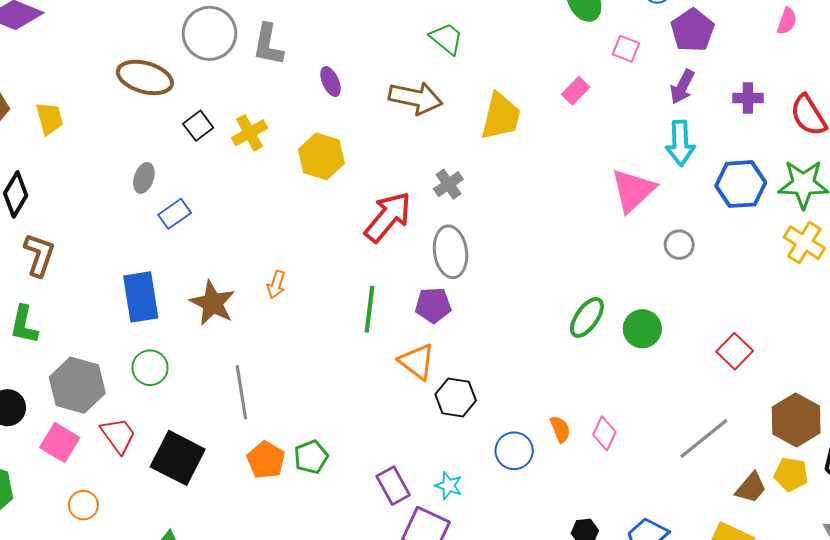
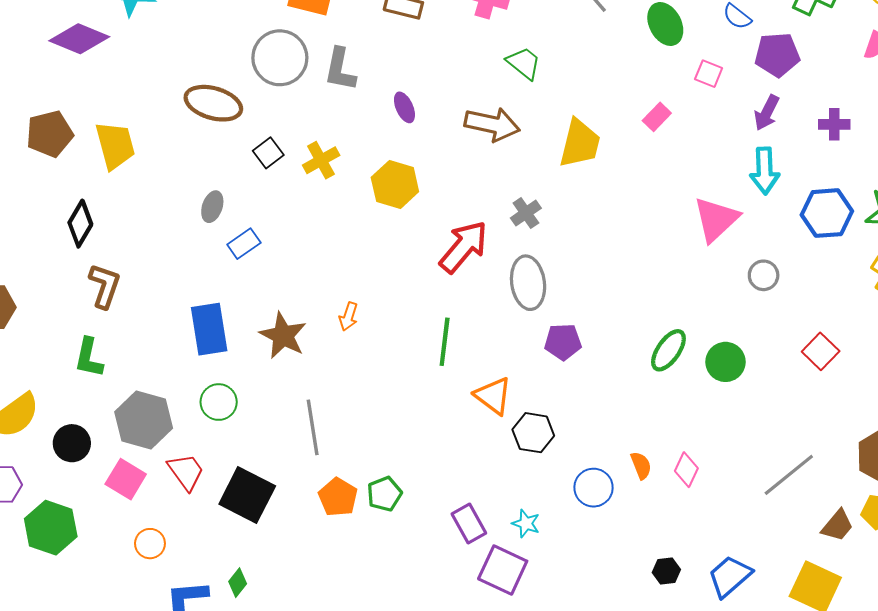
purple pentagon: (693, 30) -> (777, 55), turned 30
yellow trapezoid: (50, 118) -> (115, 145), size x1.4
purple pentagon: (433, 305) -> (563, 342), moved
red square: (735, 351) -> (821, 351), moved

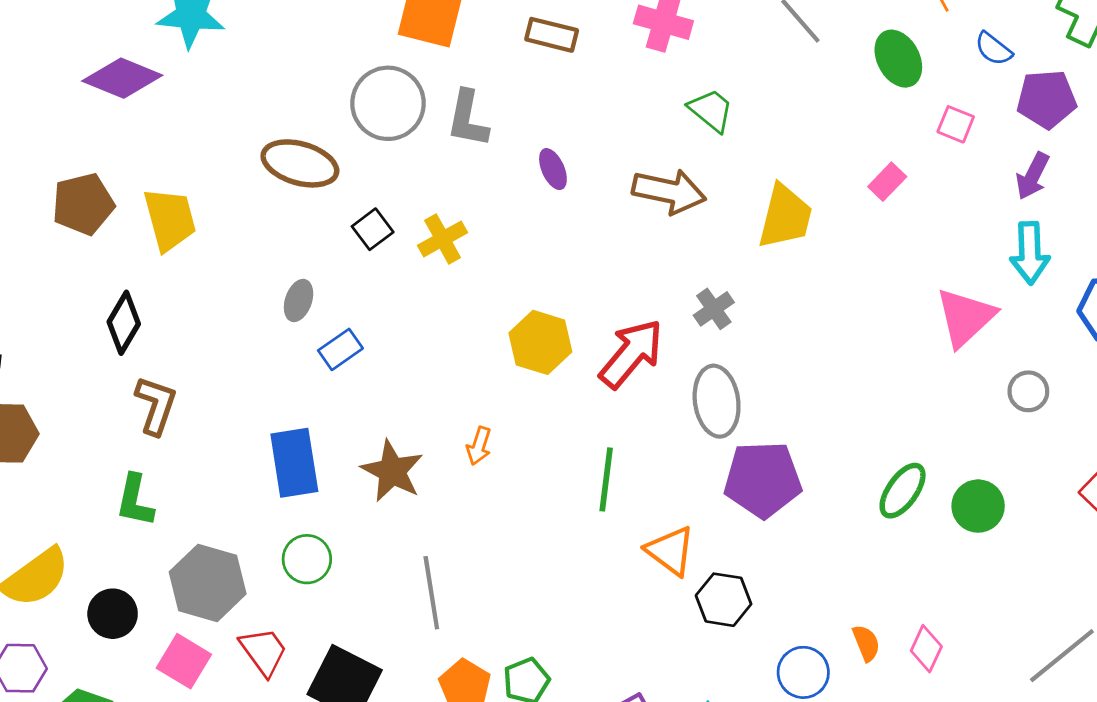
yellow hexagon: (395, 185) -> (540, 342), moved
purple pentagon: (563, 342) -> (763, 479), size x1.6

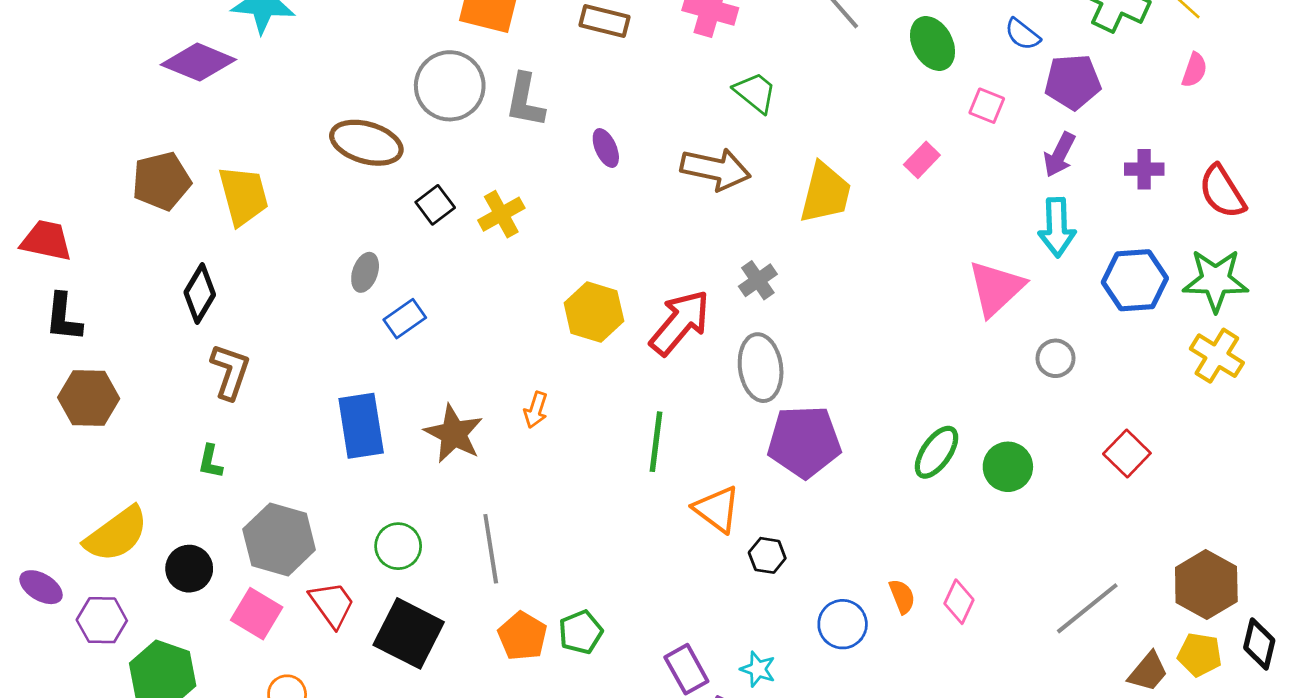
green L-shape: (135, 500) -> (210, 461), size x0.7
green circle: (307, 559) -> (398, 546), moved
black hexagon: (724, 600) -> (767, 555), size x0.7

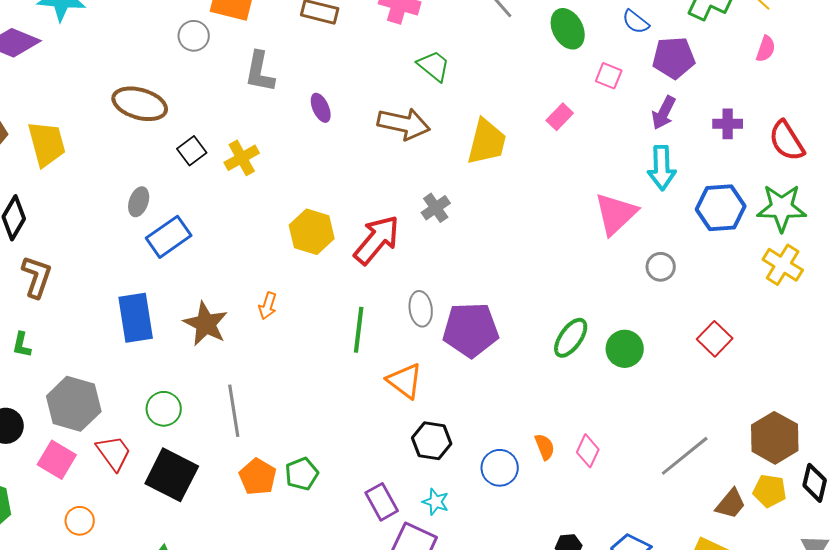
gray circle: (450, 86) -> (194, 36), moved, size x0.6
blue rectangle: (405, 319) -> (169, 237), size x1.4
gray ellipse: (761, 368) -> (421, 309), moved, size x0.7
black hexagon: (767, 555) -> (432, 441), moved, size x1.4

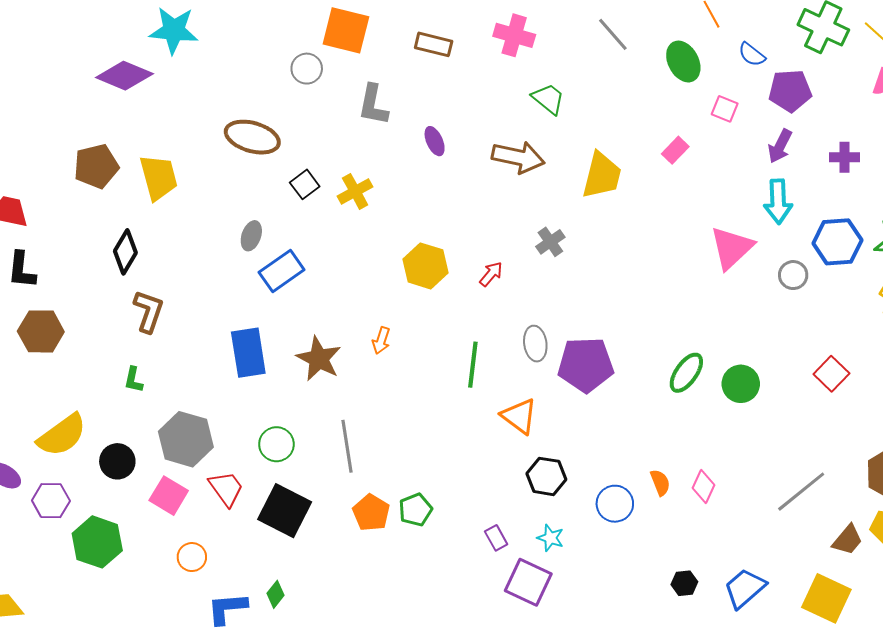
red arrow: (377, 240) -> (491, 274), size x0.5
gray circle: (661, 267) -> (793, 275), moved
purple rectangle: (382, 502) -> (496, 538), size x0.7

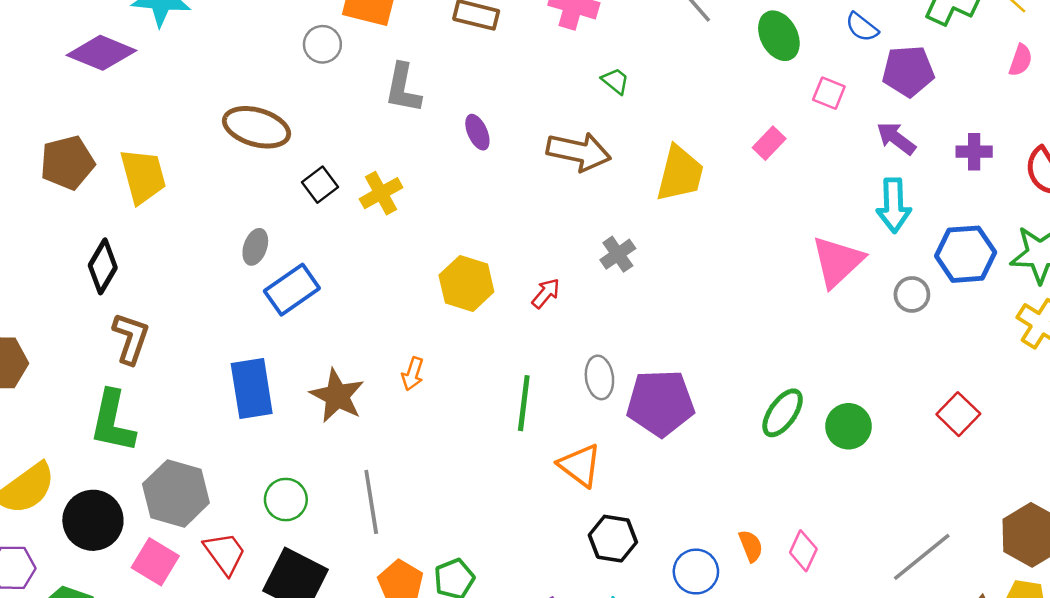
green trapezoid: (548, 99) -> (615, 81), size x0.7
purple arrow: (780, 146) -> (896, 138), turned 100
green L-shape: (133, 380) -> (112, 421), size x2.0
black circle: (117, 461) -> (93, 520), size x1.4

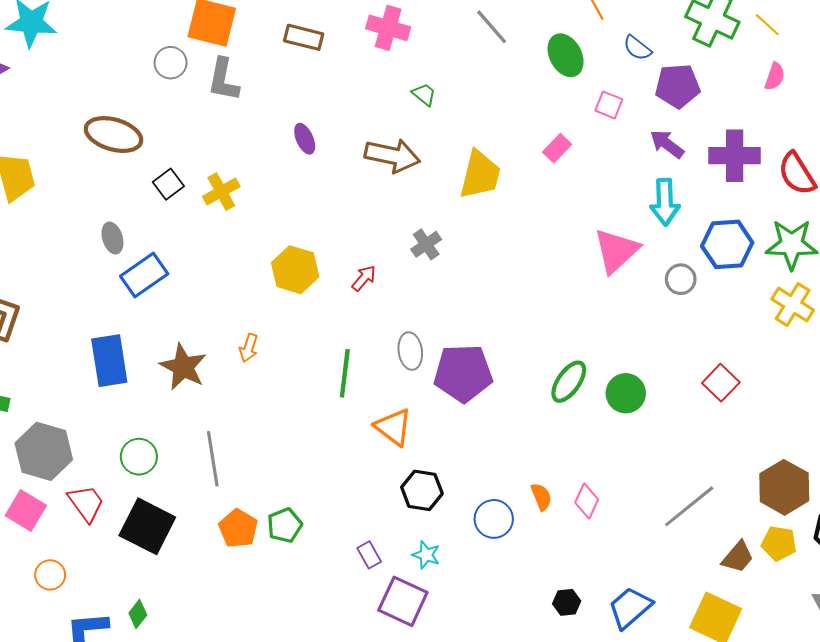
gray L-shape: (403, 88) -> (223, 80), moved
purple cross: (974, 152) -> (735, 156), size x1.6
gray ellipse: (255, 247) -> (112, 238), turned -36

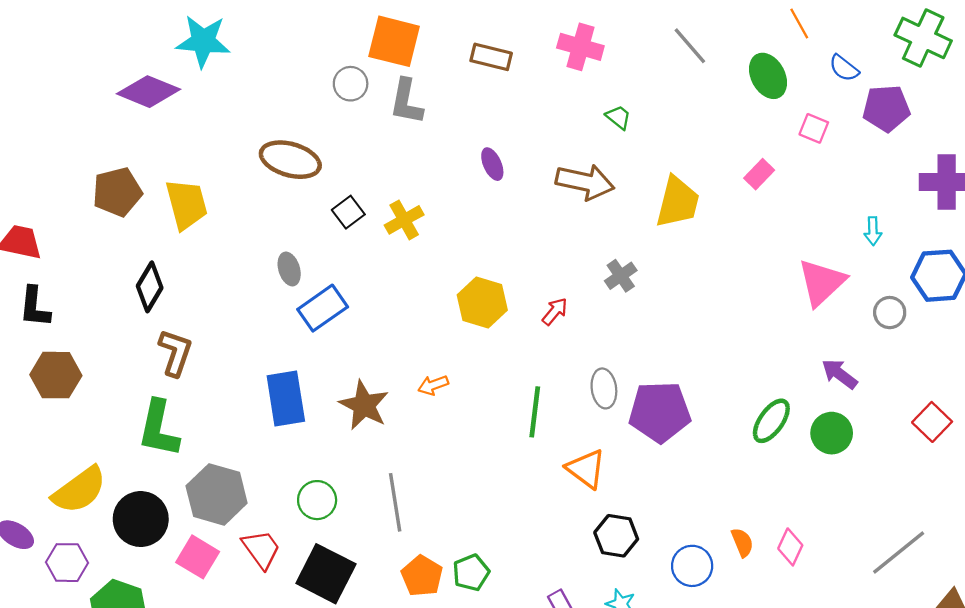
purple arrow: (667, 144) -> (839, 374), moved
cyan arrow: (665, 202) -> (873, 231), size x0.6
orange arrow: (249, 348) -> (433, 385), turned 52

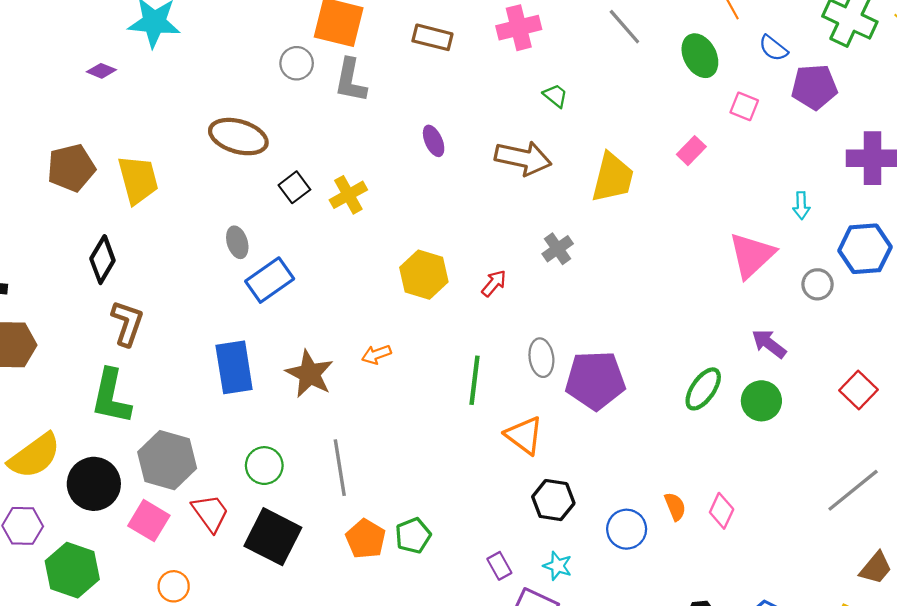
pink cross: (580, 47) -> (519, 28), turned -30
purple diamond: (149, 92) -> (101, 71), size x0.5
gray line: (899, 553) -> (853, 490), moved

